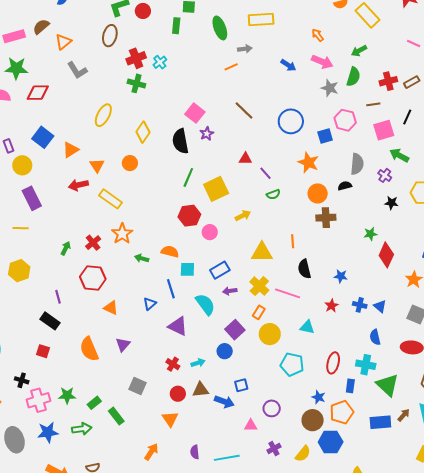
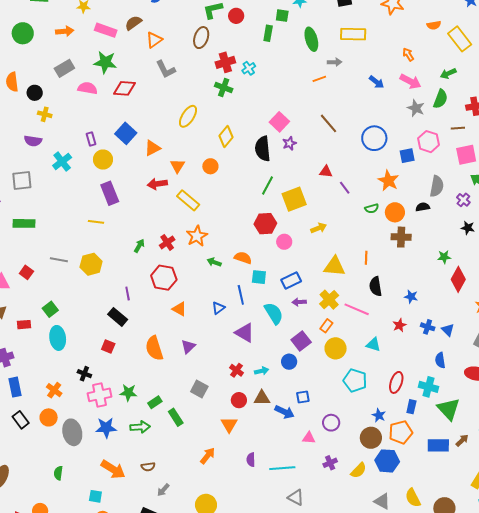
pink rectangle: (14, 36) -> (106, 30), turned 30
green semicircle: (273, 194) -> (372, 208), moved

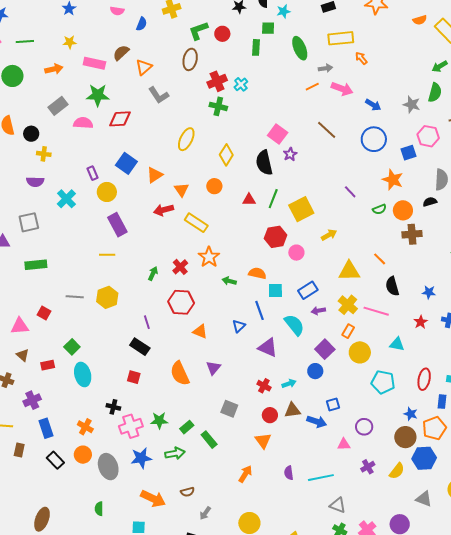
orange arrow: (408, 54) -> (361, 58), moved
pink arrow: (411, 81) -> (342, 89), moved
blue arrow: (377, 82) -> (373, 105), moved
red triangle: (326, 172) -> (249, 200), moved
orange line: (366, 258) -> (380, 259), turned -40

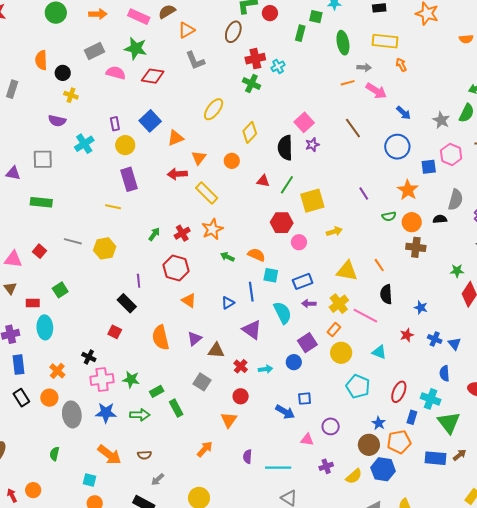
cyan ellipse: (83, 374) -> (45, 327), moved
brown triangle: (292, 410) -> (216, 350), moved

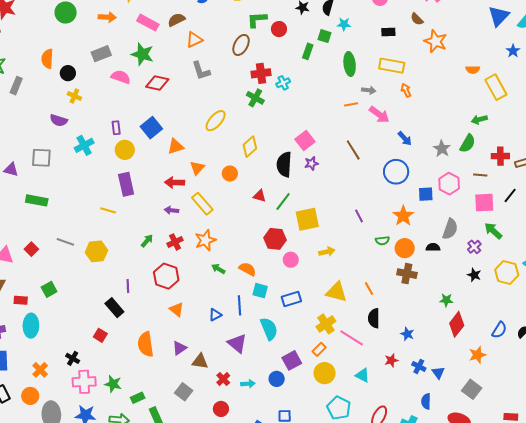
purple arrow: (309, 304) -> (171, 210), moved

